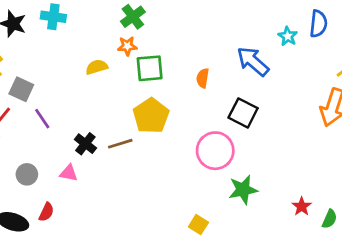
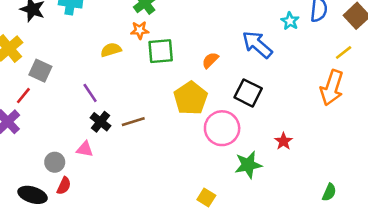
orange semicircle: (203, 78) -> (210, 60), turned 36
yellow pentagon: (151, 116) -> (191, 98), moved
purple line: (42, 119) -> (90, 93), moved
gray circle: (27, 174) -> (55, 162), moved
red star: (302, 206) -> (283, 141), moved

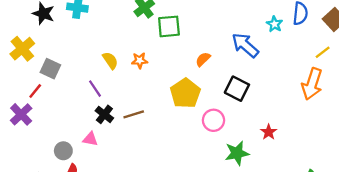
orange star: (140, 30) -> (140, 60), moved
yellow semicircle: (111, 50) -> (110, 60), moved, turned 72
green square: (161, 51) -> (169, 26), moved
pink circle: (222, 128) -> (213, 120), size x0.7

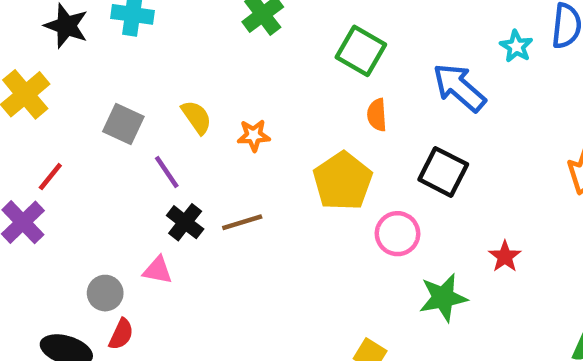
green square: (169, 26) -> (361, 51), moved, turned 35
orange semicircle: (203, 59) -> (377, 115), turned -49
orange star: (140, 60) -> (254, 135), moved
gray square: (50, 69) -> (123, 124), moved

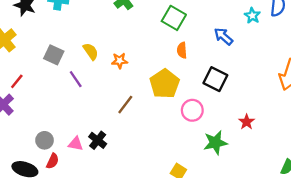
blue arrow: (459, 87) -> (223, 36), size x0.7
black cross: (185, 222) -> (98, 140), moved
brown line: (242, 222) -> (125, 105), moved, turned -36
pink triangle: (158, 270) -> (76, 144), moved

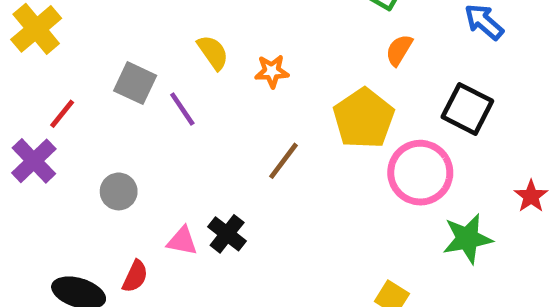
orange semicircle: (182, 50) -> (399, 50), turned 35
gray square: (54, 55) -> (135, 83), moved
pink circle: (192, 110) -> (420, 173), size x1.4
gray circle: (45, 140) -> (119, 191), moved

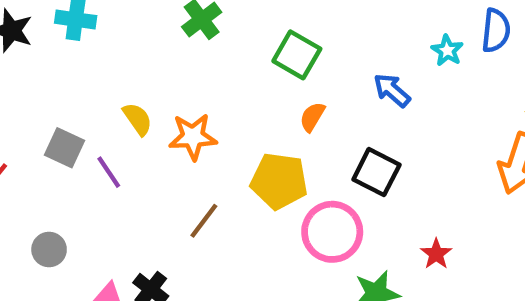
orange star: (272, 71) -> (193, 137), size x1.5
yellow pentagon: (364, 118) -> (279, 181), turned -30

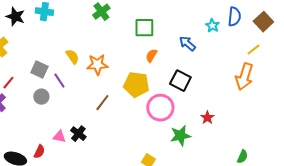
green square: (297, 55) -> (144, 28), turned -30
gray circle: (49, 250) -> (41, 97), moved

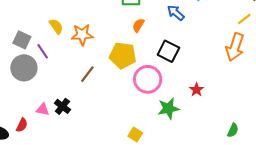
gray circle: (41, 97) -> (24, 68), size x1.6

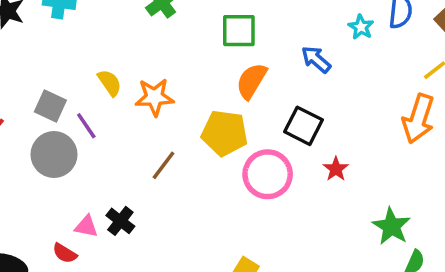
orange semicircle: (138, 25) -> (251, 81), size x1.5
red star: (197, 90) -> (336, 169), moved
green star: (168, 108) -> (391, 226), moved, turned -30
red semicircle: (22, 125) -> (65, 253), moved, turned 96

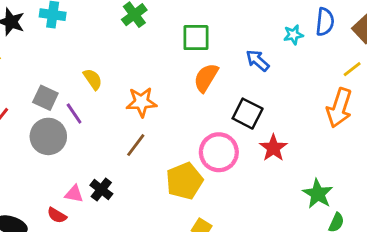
cyan star: (361, 27) -> (293, 35), turned 30
orange star: (154, 97) -> (141, 102), moved
yellow pentagon: (225, 133) -> (184, 181), moved, turned -30
red star: (336, 169) -> (273, 148), size x1.4

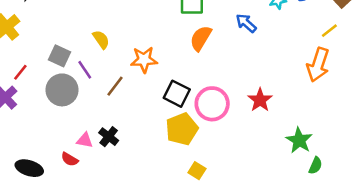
black square: (248, 114) -> (177, 94), moved
brown line: (136, 145) -> (115, 86), moved

